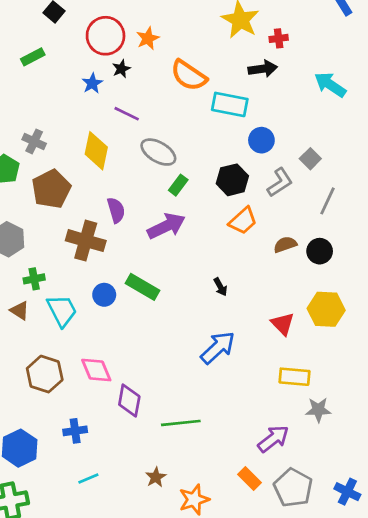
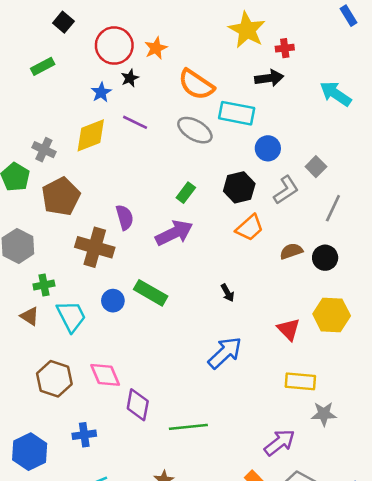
yellow diamond: (96, 151) -> (91, 135), moved, turned 57
gray ellipse: (158, 152) -> (195, 130), moved

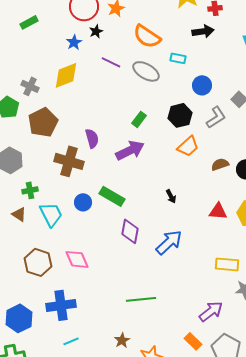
cyan rectangle: (237, 113) -> (178, 58), size x0.6
purple line: (135, 122) -> (111, 62), moved
red triangle: (289, 329) -> (218, 211), moved, turned -42
purple diamond: (138, 405) -> (130, 231), moved
blue cross: (84, 435) -> (61, 305), size x1.6

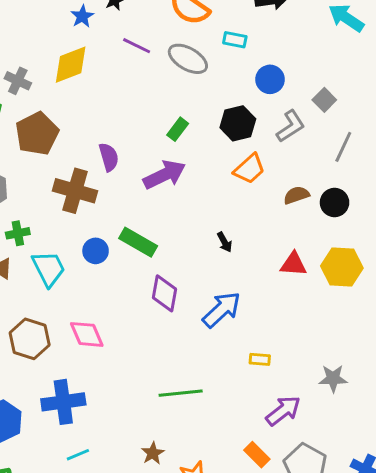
yellow rectangle: (227, 264) -> (260, 359), moved, size x0.6

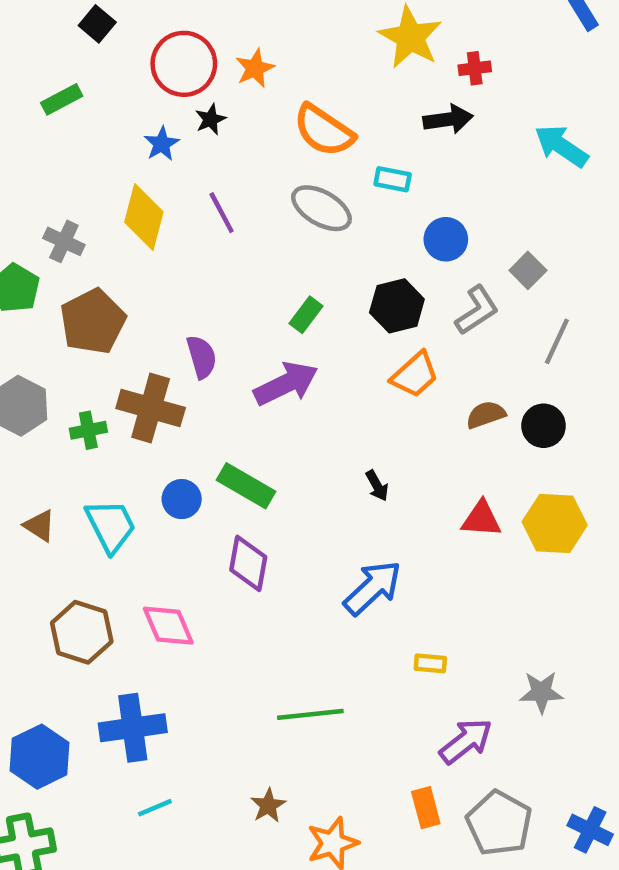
purple line: (137, 46) -> (222, 213), moved, turned 36
yellow diamond: (71, 65) -> (144, 217), turned -54
green cross: (18, 233) -> (88, 430), moved
purple diamond: (164, 293) -> (248, 563), moved
orange rectangle: (257, 455) -> (426, 808), turned 30

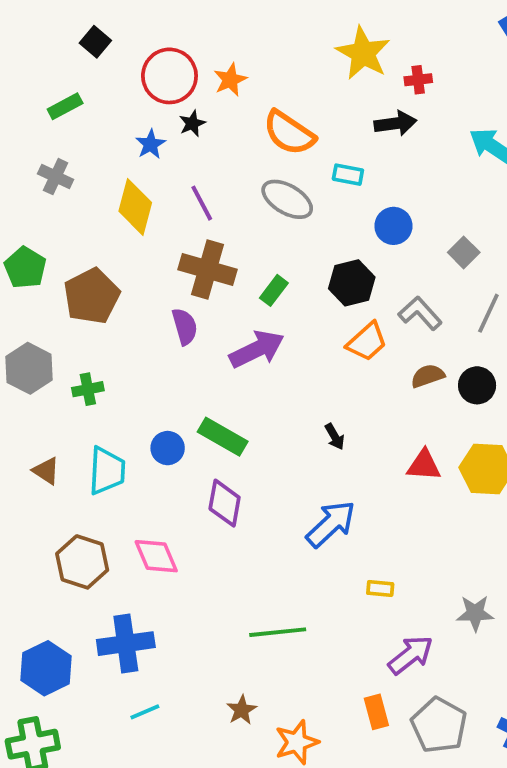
gray cross: (64, 241) -> (56, 177), moved
gray L-shape: (477, 310) -> (420, 313), moved, turned -99
brown cross: (151, 408) -> (207, 270), moved
cyan trapezoid: (111, 526) -> (107, 471), turned 30

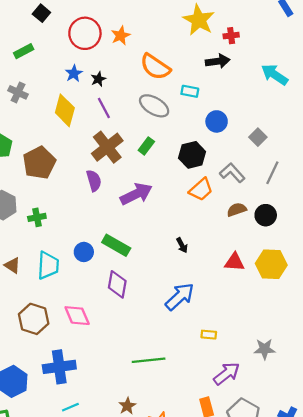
black star: (192, 123) -> (98, 79), moved
brown cross: (207, 270) -> (107, 147), turned 36
green rectangle: (274, 290) -> (146, 146), moved

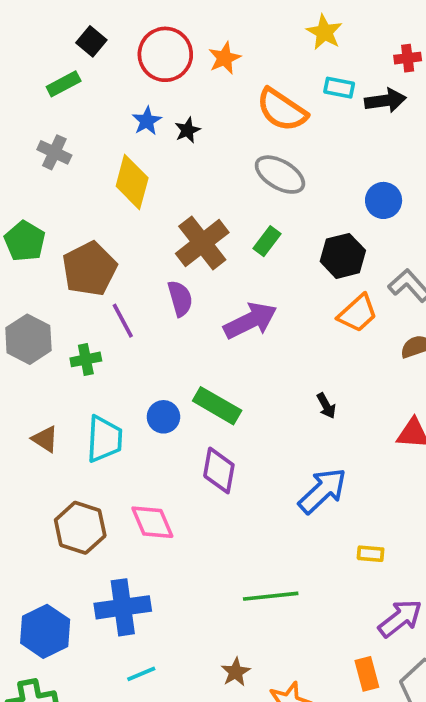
black square: (41, 13) -> (91, 41), moved
yellow star: (199, 20) -> (324, 32), moved, size x0.7
cyan rectangle: (190, 91) -> (339, 88), moved
purple line: (104, 108) -> (123, 321), moved

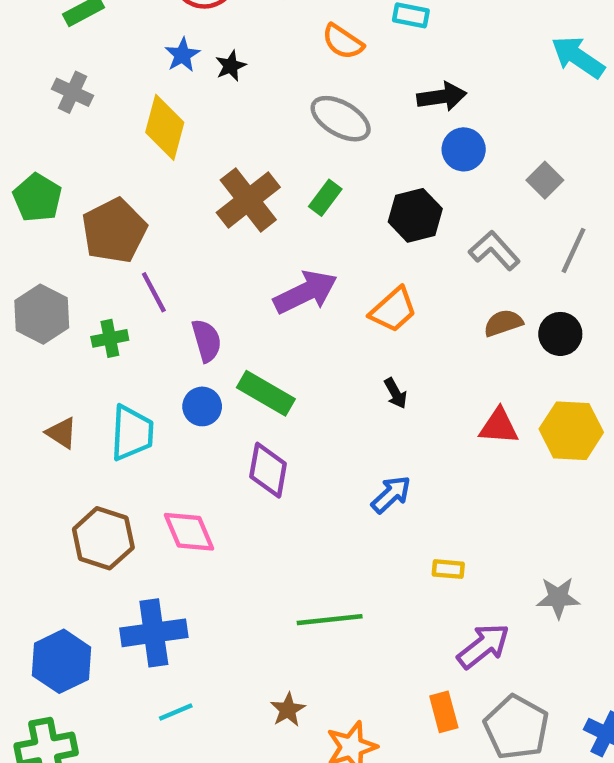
black arrow: (385, 101) -> (442, 97), moved
orange semicircle: (282, 110) -> (343, 42), size x0.7
purple semicircle: (180, 298) -> (207, 341), moved
orange trapezoid: (358, 313) -> (393, 310), moved
blue arrow: (322, 491) -> (391, 494), size x0.7

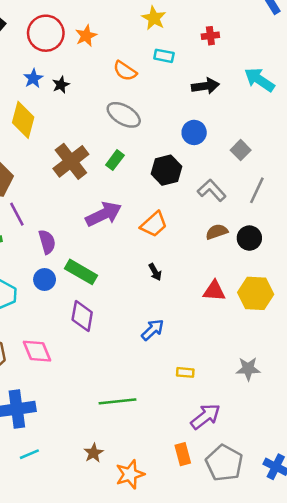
black arrow: (442, 97) -> (205, 86), moved
gray star: (558, 598) -> (248, 369), moved

